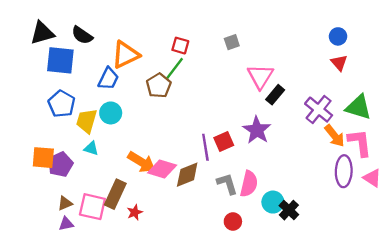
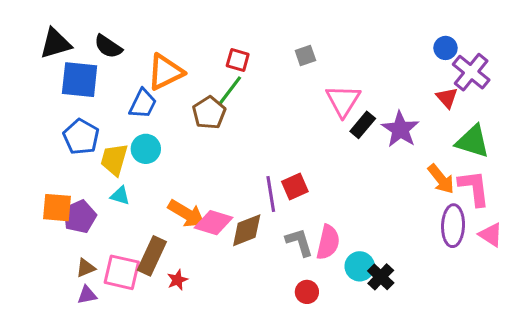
red triangle: (339, 63) -> (447, 98), moved
purple cross: (319, 110) -> (471, 72), moved
purple star: (257, 130) -> (400, 129), moved

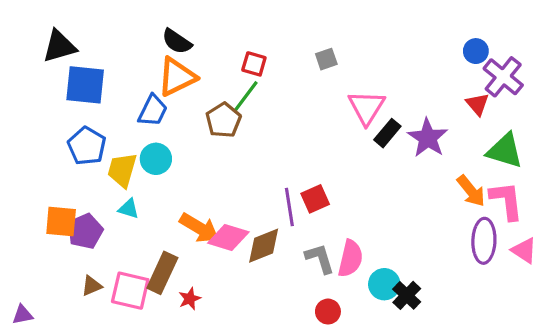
black semicircle: (108, 46) -> (177, 41), moved
purple triangle: (87, 295) -> (22, 315), moved

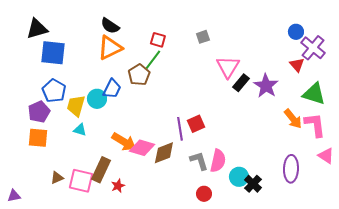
blue trapezoid: (153, 111) -> (112, 89), moved
purple pentagon: (85, 231) -> (39, 112), moved
purple ellipse: (484, 241) -> (291, 169), moved

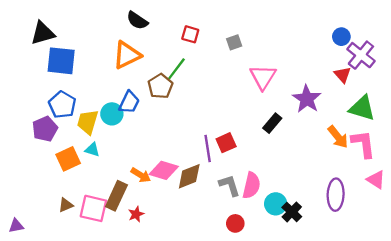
black semicircle: (110, 26) -> (137, 20), moved
red square: (158, 40) -> (190, 34), moved
black rectangle: (241, 83) -> (272, 123), moved
orange square: (38, 138) -> (68, 159), moved, turned -30
orange arrow: (124, 142) -> (141, 175), moved, size x0.7

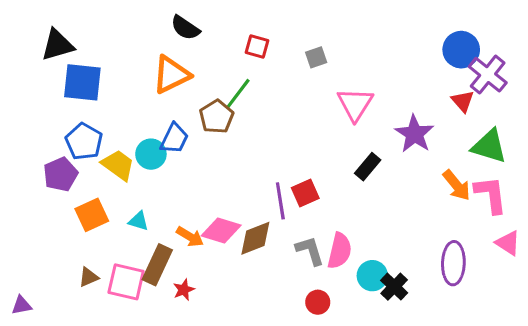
blue circle: (341, 37) -> (461, 50), size x1.5
yellow trapezoid: (88, 122) -> (118, 165), turned 110
cyan triangle: (92, 150) -> (139, 221), moved

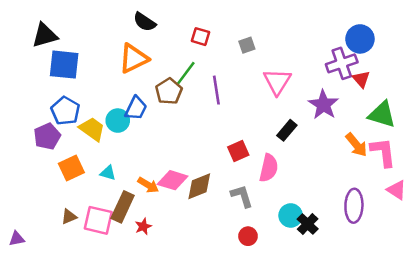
purple cross: (488, 75) -> (342, 63), moved, turned 32
purple line: (280, 201) -> (216, 90), moved
pink semicircle: (340, 251) -> (269, 168), moved

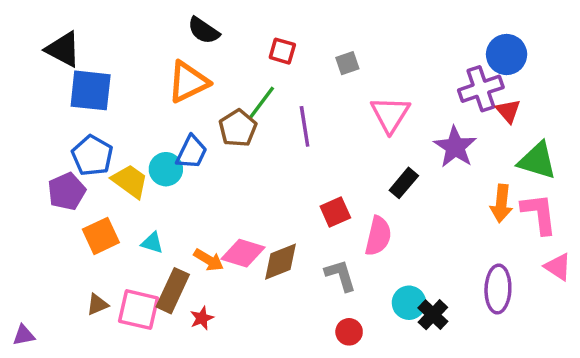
black triangle: (45, 35) -> (63, 49), turned 44
orange arrow: (356, 145) -> (501, 203), turned 45

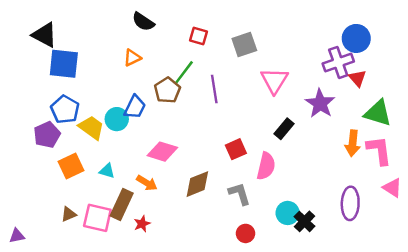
gray square: (347, 63) -> (244, 44), size x1.5
orange triangle: (188, 82) -> (132, 58), size x0.6
pink diamond: (243, 253) -> (162, 152), moved

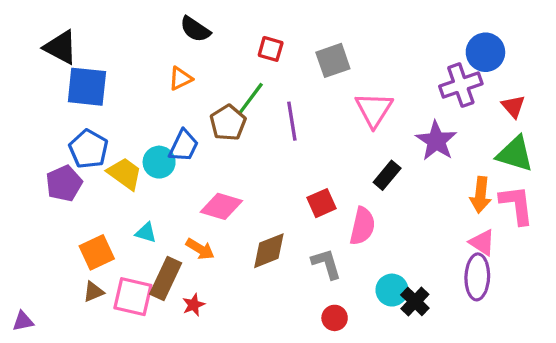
red triangle: (357, 78) -> (513, 106), moved
orange square: (71, 166) -> (97, 252), moved
pink triangle: (392, 188) -> (482, 242), moved

